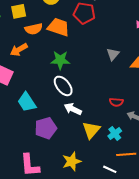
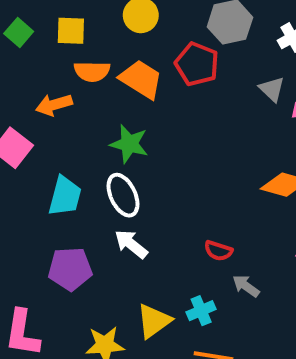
gray triangle: (113, 54) -> (272, 89), moved, turned -40
cyan trapezoid: (27, 102) -> (65, 196), moved, turned -145
yellow triangle: (91, 130) -> (154, 321), moved

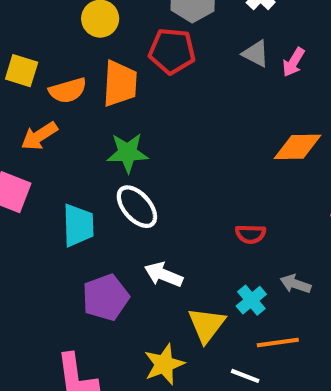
yellow square: (71, 31) -> (22, 71), moved, turned 32
orange trapezoid: (141, 79) -> (120, 84), turned 78
white arrow: (131, 244) -> (164, 275), moved
gray arrow: (246, 286) -> (295, 284), moved

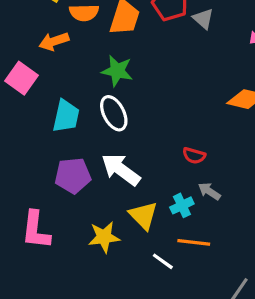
gray triangle: (256, 54) -> (203, 19), moved
white arrow: (164, 275) -> (121, 170), size x1.4
gray arrow: (295, 284) -> (209, 191), moved
yellow triangle: (206, 325) -> (143, 216), turned -36

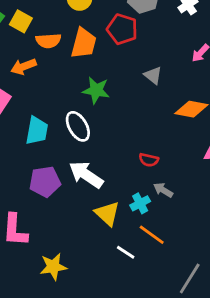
gray triangle: (203, 19) -> (153, 75), moved
green star: (117, 71) -> (96, 90), moved
yellow star: (104, 237) -> (53, 267), moved
orange line: (194, 242) -> (152, 235), turned 32

